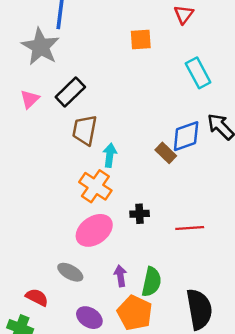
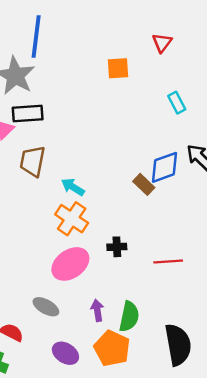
cyan rectangle: (198, 73) -> (177, 103), size x0.7
black rectangle: (70, 92) -> (28, 114), moved, turned 40
brown trapezoid: (85, 130) -> (32, 161), moved
cyan arrow: (110, 155) -> (73, 187), moved, turned -65

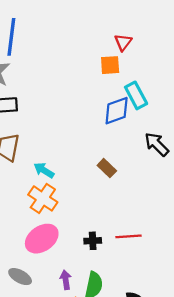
orange square: (118, 68) -> (110, 65), moved
cyan rectangle: (177, 103) -> (136, 95), size x1.4
blue diamond: (165, 167) -> (117, 111), moved
black cross: (117, 247) -> (93, 241), moved

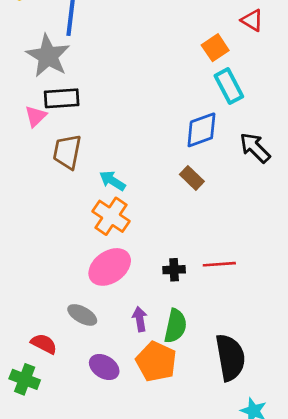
red triangle: (123, 42) -> (252, 20), moved, turned -36
orange square: (110, 65) -> (215, 48), moved, turned -30
blue diamond: (117, 111) -> (201, 130), moved

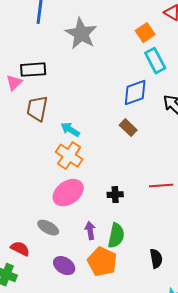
gray star: (48, 56) -> (81, 34), moved
red line: (219, 264) -> (161, 186), moved
black semicircle: (230, 357) -> (156, 259), size x0.6

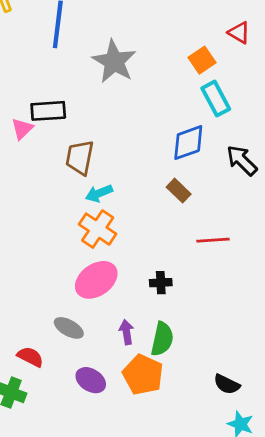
brown trapezoid: (37, 109) -> (80, 158), moved
cyan arrow: (70, 130) -> (99, 193), turned -54
red line: (161, 186) -> (213, 240), moved
black semicircle: (156, 259) -> (227, 384), moved, turned 126

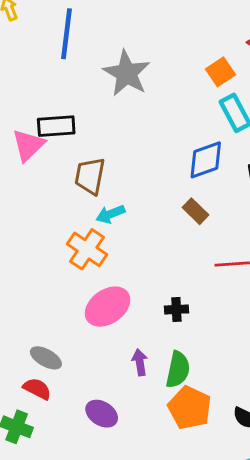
pink triangle: (22, 129) -> (28, 145), size x1.4
orange cross: (98, 229) -> (87, 249), moved
gray ellipse: (69, 328) -> (46, 358), moved
orange pentagon: (143, 375) -> (190, 408), moved

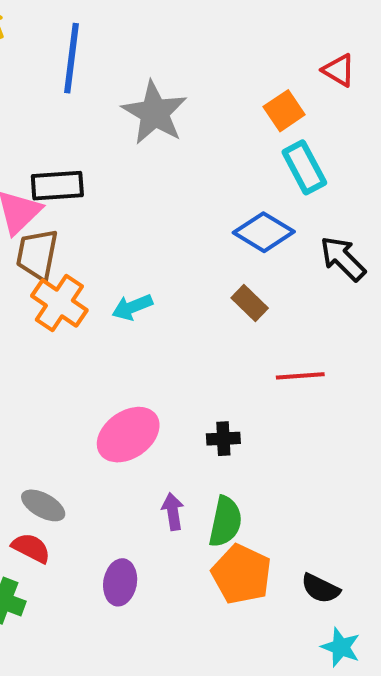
blue diamond: (206, 160) -> (264, 232), turned 51
brown trapezoid: (90, 176) -> (37, 254), moved
orange cross: (87, 249) -> (59, 303), moved
purple ellipse: (102, 414) -> (120, 582), turned 68

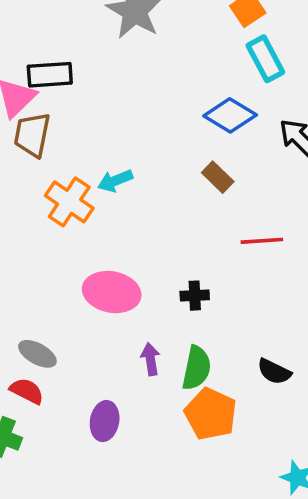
orange cross: (59, 303) -> (69, 202), moved
pink ellipse: (128, 435) -> (112, 292), turned 46
black semicircle: (320, 588) -> (274, 372), moved

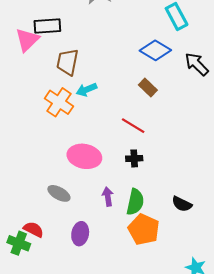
brown trapezoid: (32, 135) -> (67, 62), moved
red line: (262, 241) -> (133, 126), moved, turned 35
gray ellipse: (37, 354) -> (59, 193), moved
red semicircle: (27, 391) -> (34, 229), moved

